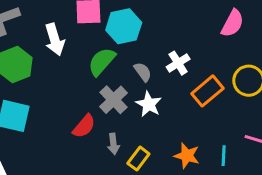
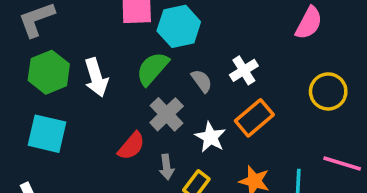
white arrow: (55, 40) -> (96, 77), moved
orange rectangle: (207, 91) -> (254, 118), moved
white star: (149, 104) -> (210, 137), moved

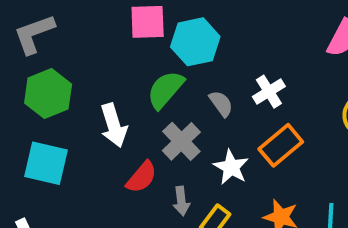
white arrow: (96, 77) -> (114, 125), moved

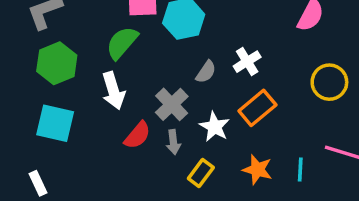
green semicircle: (165, 90) -> (122, 43), moved
gray semicircle: (221, 104) -> (206, 72), turned 70
gray arrow: (181, 201) -> (173, 142), moved

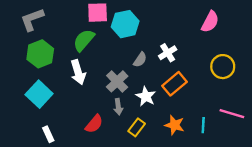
cyan square: (55, 123) -> (39, 94), turned 30
red semicircle: (137, 135) -> (94, 124), moved
white rectangle: (38, 183) -> (48, 134), moved

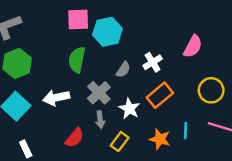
pink semicircle: (210, 22) -> (193, 46), moved
green semicircle: (84, 40) -> (77, 60), moved, turned -30
yellow circle: (223, 67) -> (211, 90), moved
white arrow: (78, 72) -> (56, 98), moved, turned 95
cyan line: (203, 125) -> (186, 131), moved

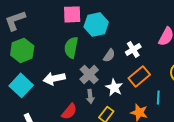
cyan line: (186, 131) -> (158, 97), moved

